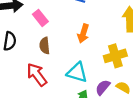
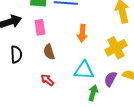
pink rectangle: (40, 18) -> (40, 27), turned 42
red arrow: (37, 75) -> (47, 80), size x0.6

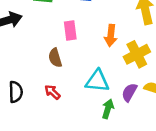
pink rectangle: (40, 27) -> (70, 30), moved
orange arrow: (82, 33) -> (111, 35), moved
black semicircle: (16, 54) -> (16, 92), moved

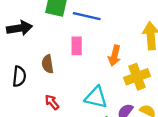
brown semicircle: (55, 58) -> (48, 64), moved
black semicircle: (16, 92) -> (19, 76), moved

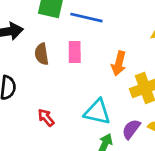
brown semicircle: (48, 64) -> (42, 54), moved

